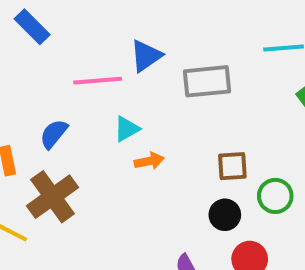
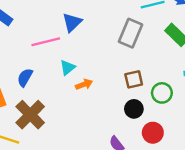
gray rectangle: (207, 81) -> (131, 33), moved, turned -52

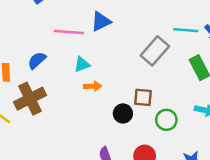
black circle: (134, 109) -> (123, 113), moved

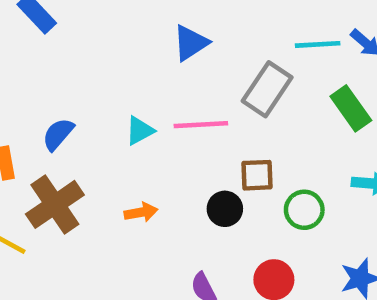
blue triangle: (101, 21) -> (191, 43), moved
pink line: (69, 32) -> (201, 125), moved
orange arrow: (93, 86) -> (141, 212), moved

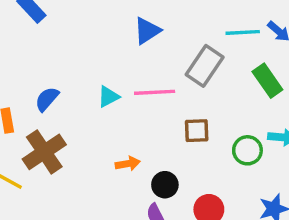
black circle: (225, 209) -> (165, 185), moved
green circle: (304, 210) -> (247, 150), moved
orange arrow: (141, 212) -> (128, 164), moved

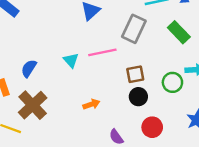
cyan triangle: (108, 97) -> (71, 60), turned -35
black circle: (165, 185) -> (138, 97), moved

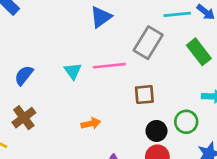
green circle: (172, 82) -> (186, 122), moved
black circle: (138, 97) -> (157, 131), moved
brown cross: (33, 105) -> (24, 118), size x0.7

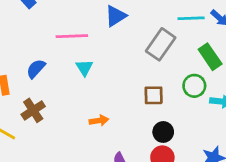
pink line: (109, 66) -> (72, 36), moved
green circle: (186, 122) -> (194, 86), moved

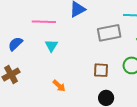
gray rectangle: (161, 44) -> (109, 33), turned 40
orange arrow: (99, 121) -> (59, 86), turned 48

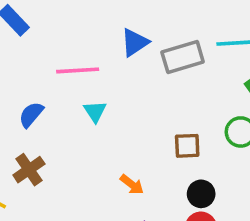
gray rectangle: (109, 33) -> (183, 57), moved
orange arrow: (59, 86) -> (132, 185), moved

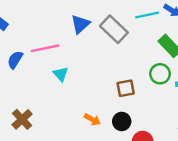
gray rectangle: (183, 57) -> (114, 29), turned 68
blue semicircle: (31, 115) -> (15, 60), moved
black circle: (201, 194) -> (122, 121), moved

